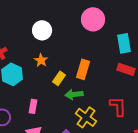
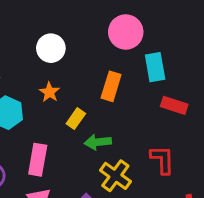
cyan rectangle: (124, 43) -> (155, 67), moved
orange rectangle: (83, 69) -> (111, 86), moved
pink rectangle: (33, 106) -> (38, 160), size x1.5

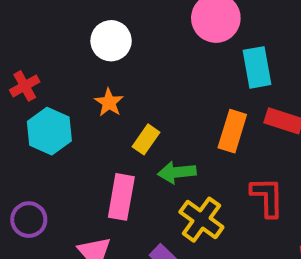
orange rectangle: (111, 86) -> (232, 131), moved
pink rectangle: (38, 160) -> (121, 197), moved

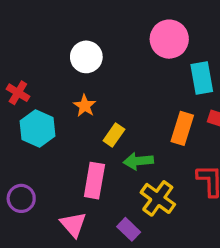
red cross: (25, 86) -> (18, 93), turned -30

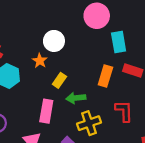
white circle: (86, 57) -> (54, 41), moved
yellow cross: (158, 198) -> (89, 123), turned 35

